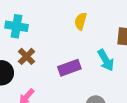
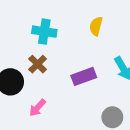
cyan cross: (16, 26) -> (44, 32), moved

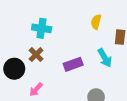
yellow semicircle: (96, 26) -> (96, 22), moved

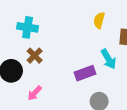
cyan cross: (42, 28) -> (28, 27), moved
purple rectangle: (73, 64) -> (85, 73), moved

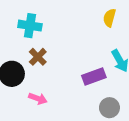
pink arrow: (35, 93) -> (38, 99), turned -112

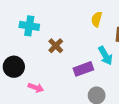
brown cross: (38, 57) -> (56, 46), moved

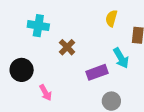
pink arrow: (36, 88) -> (46, 93), turned 40

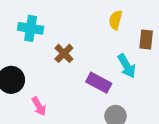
purple rectangle: (97, 72) -> (99, 83), turned 48

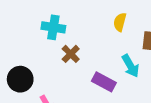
cyan cross: (31, 28) -> (53, 27), moved

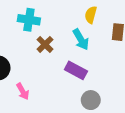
cyan arrow: (130, 66) -> (81, 39), moved

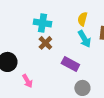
cyan cross: (29, 20) -> (42, 23), moved
cyan arrow: (81, 39) -> (84, 39), moved

